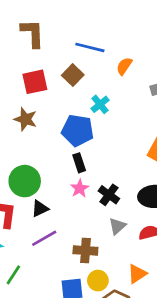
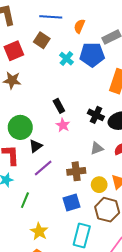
blue pentagon: (78, 130) -> (92, 55), moved
black cross: (109, 195) -> (96, 115), moved
gray triangle: (117, 226) -> (97, 148), turned 32
yellow circle: (98, 281) -> (99, 185), moved

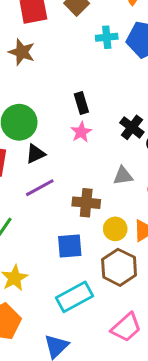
cyan cross: (66, 59) -> (107, 37), turned 32
cyan rectangle: (82, 236) -> (74, 297), turned 35

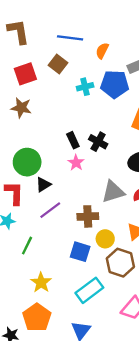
black cross: (132, 127) -> (98, 142), moved
gray triangle: (123, 176) -> (113, 192), size x1.5
yellow circle: (115, 229) -> (105, 239), moved
blue square: (70, 246) -> (80, 252), turned 30

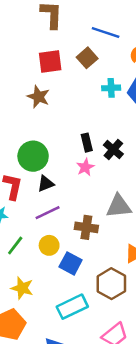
yellow circle: (105, 239) -> (49, 245), moved
yellow star: (41, 283) -> (22, 288), turned -30

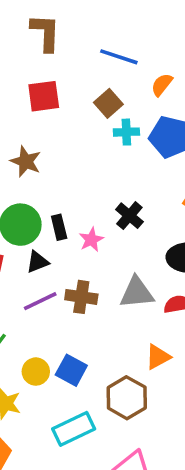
brown square: (87, 58) -> (108, 103), moved
brown star: (38, 97) -> (26, 161), moved
black rectangle: (87, 143) -> (59, 227), moved
brown cross: (86, 227) -> (81, 297), moved
yellow circle: (49, 245) -> (36, 372), moved

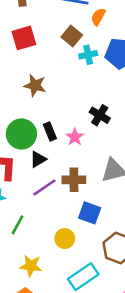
orange semicircle: (162, 85) -> (98, 17), moved
brown star: (26, 161) -> (35, 85), moved
blue square: (71, 370) -> (90, 213), moved
yellow circle: (36, 372) -> (65, 239), moved

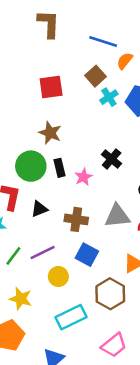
red square: (24, 38) -> (51, 87), moved
cyan cross: (88, 55) -> (109, 97), turned -30
brown star: (35, 85) -> (50, 133), moved
black triangle: (38, 159) -> (39, 209), moved
purple line: (44, 187) -> (43, 253), moved

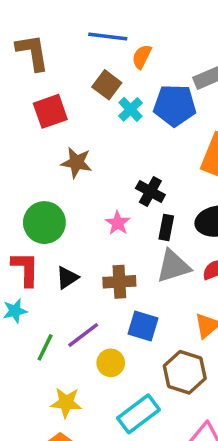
brown L-shape: (49, 24) -> (32, 52), moved
brown star: (50, 133) -> (76, 163), moved
black rectangle: (59, 168) -> (166, 228), moved, turned 36

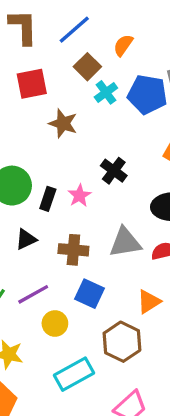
blue line: (108, 37) -> (74, 30), moved, turned -56
brown star: (76, 163) -> (63, 123), moved
black rectangle: (166, 228) -> (48, 199), moved

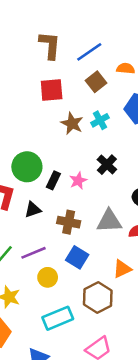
orange semicircle: (123, 45) -> (126, 68), turned 54
cyan cross: (106, 92) -> (100, 120), moved

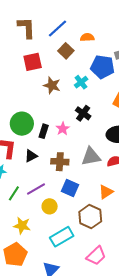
cyan cross: (100, 120) -> (81, 82), moved

